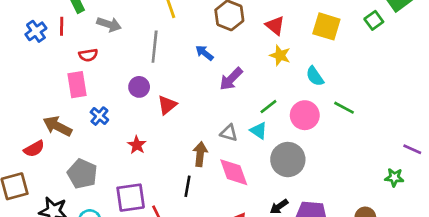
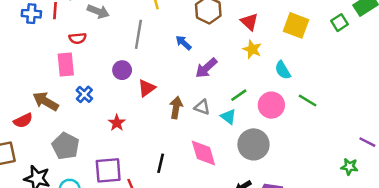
blue cross: (36, 31) -> (31, 14), turned 36
gray triangle: (229, 133) -> (202, 107), moved
brown arrow: (200, 154) -> (176, 108), moved

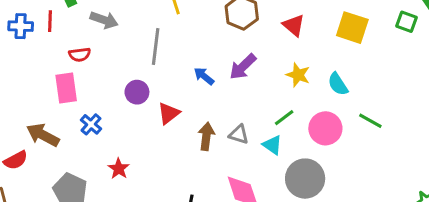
green square: (339, 23) -> (406, 22), turned -35
blue arrow: (183, 43) -> (204, 76), moved
yellow star: (252, 49) -> (298, 75), moved
purple arrow: (206, 68) -> (243, 67), moved
red star: (117, 123) -> (119, 169), moved

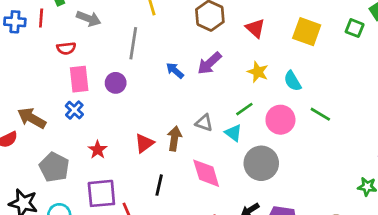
pink rectangle: (66, 88) -> (79, 79), moved
red triangle: (169, 113) -> (144, 143), moved
brown arrow: (206, 136) -> (174, 138), moved

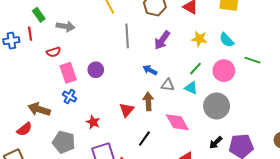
gray line: (133, 43) -> (127, 36), moved
blue arrow: (175, 70) -> (150, 70), moved
black line: (159, 185) -> (144, 138), turned 35

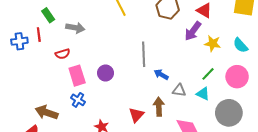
gray line: (127, 36) -> (144, 54), moved
purple arrow: (162, 40) -> (193, 31), moved

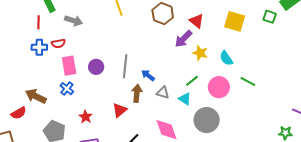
blue cross: (19, 41) -> (39, 47), moved
gray line: (144, 54) -> (125, 66), moved
brown arrow: (159, 107) -> (137, 93), moved

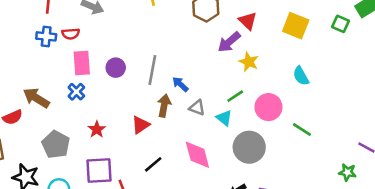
cyan semicircle: (226, 58) -> (301, 76), moved
green line: (248, 81) -> (302, 130), moved

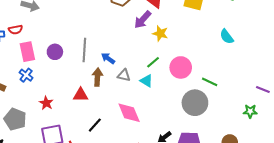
cyan semicircle: (301, 76) -> (227, 37), moved
red triangle: (141, 125) -> (81, 95), turned 42
gray circle: (249, 147) -> (195, 103), moved

